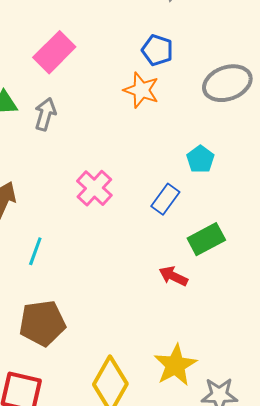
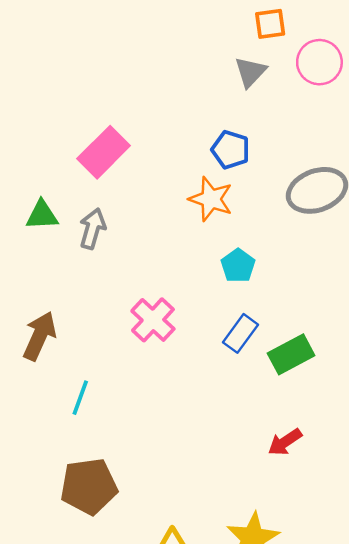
cyan pentagon: (200, 159) -> (238, 266), moved
green rectangle: (206, 239) -> (291, 354), moved
red arrow: (173, 276) -> (285, 442), moved, turned -60

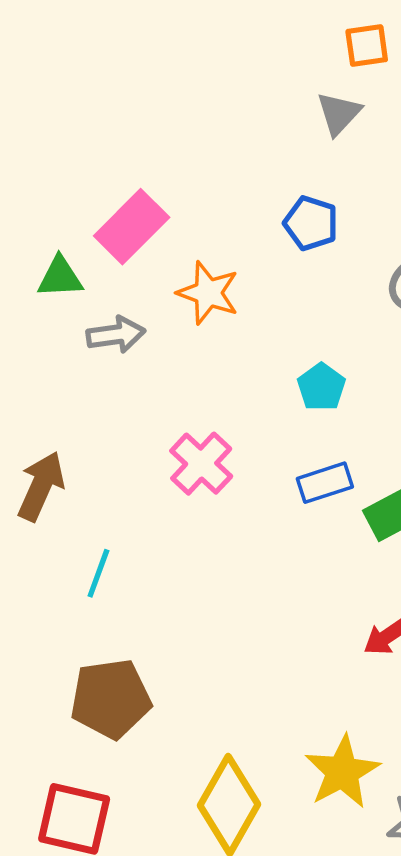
orange star: (211, 199) -> (208, 293), moved
green triangle: (42, 215) -> (60, 277), moved
gray arrow: (93, 229) -> (116, 335), turned 66
blue rectangle: (241, 333) -> (325, 483), turned 36

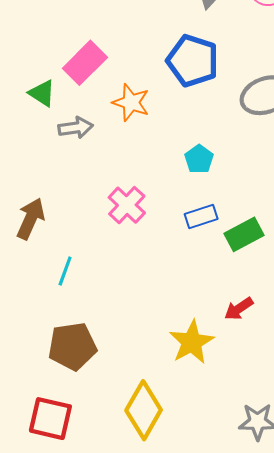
blue pentagon: (311, 223) -> (193, 61), size x1.6
green triangle: (60, 277) -> (42, 93), turned 36
yellow star: (342, 772) -> (192, 342), moved

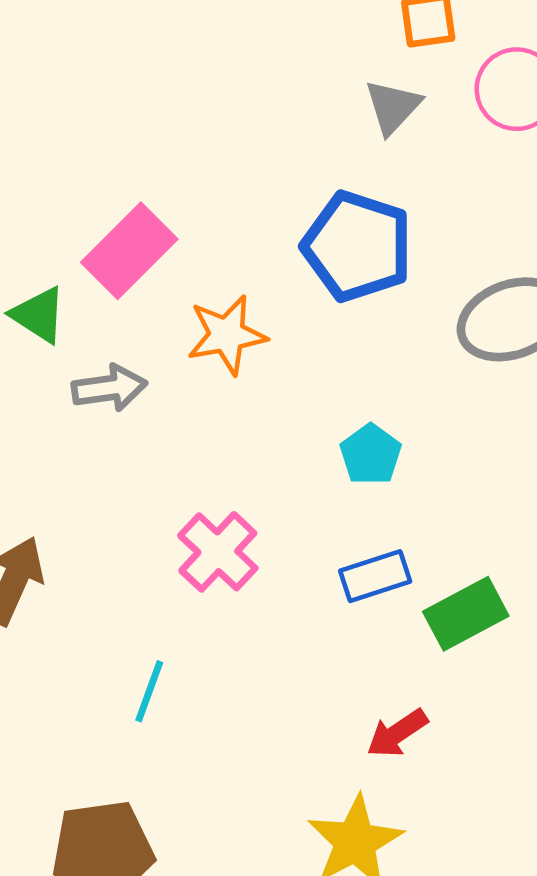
orange star: (131, 103) -> (227, 335), turned -30
cyan line: (65, 271) -> (149, 691), moved
red arrow: (239, 309) -> (397, 733), moved

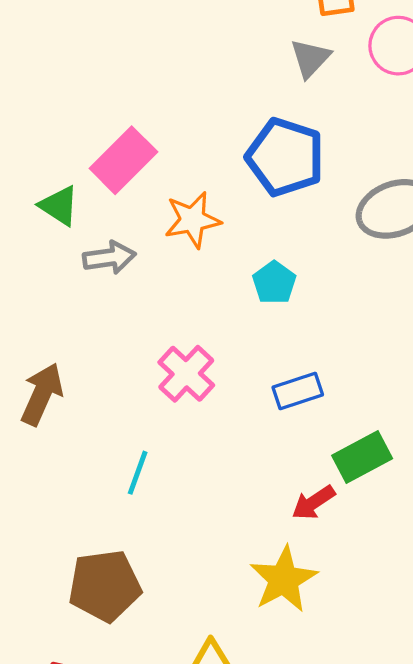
cyan pentagon: (371, 454) -> (274, 283), moved
green rectangle: (466, 614) -> (362, 457), moved

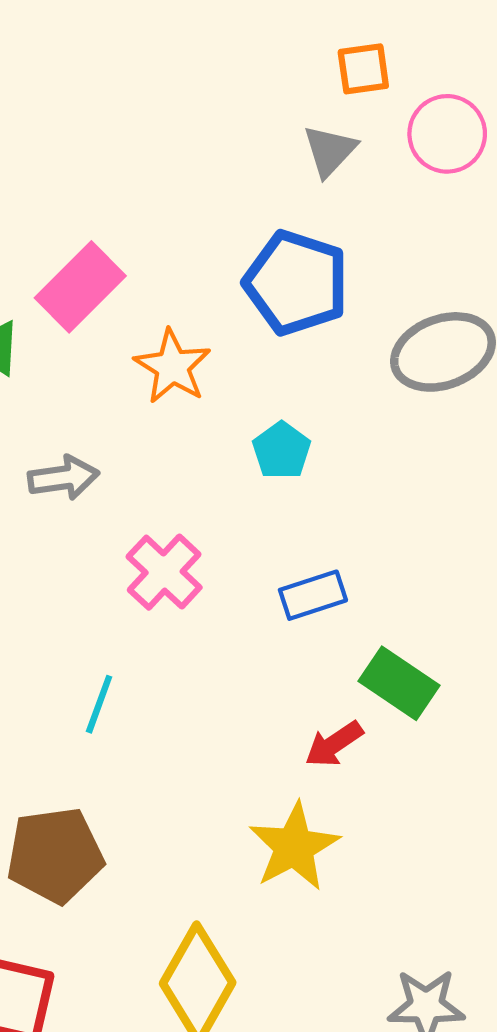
orange star: (193, 220) -> (172, 367), turned -30
gray arrow: (109, 258) -> (63, 478), moved
green rectangle: (362, 457) -> (399, 683), turned 62

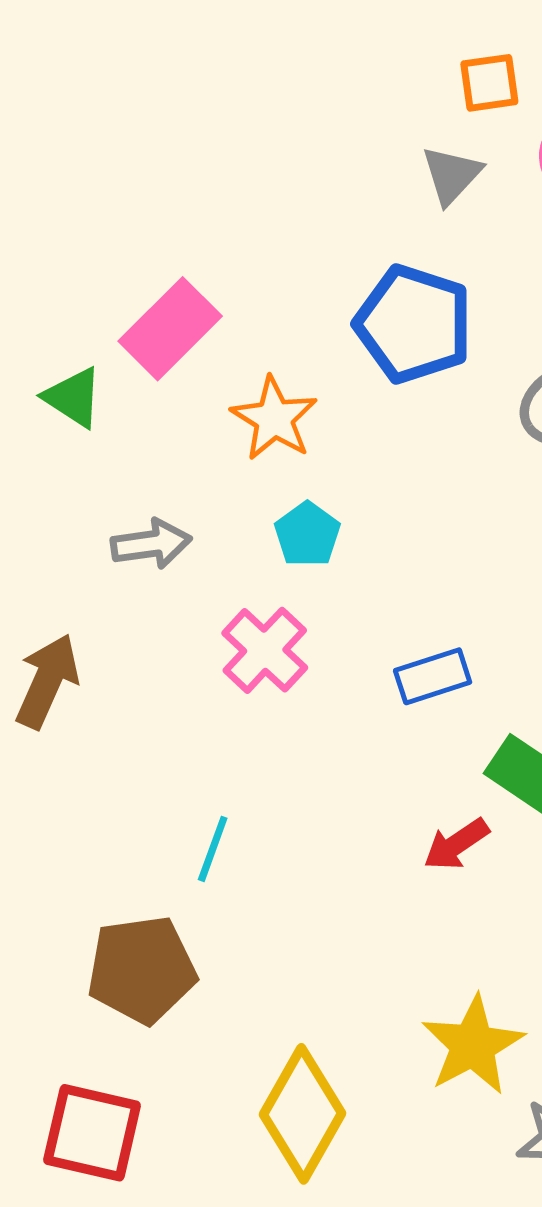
cyan pentagon: (282, 450) -> (307, 534), moved
cyan line: (99, 704) -> (213, 849), moved
yellow star: (294, 847) -> (473, 1045), moved

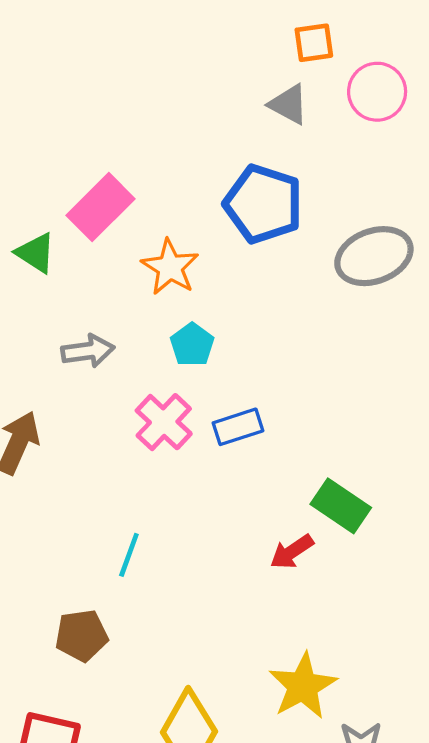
gray triangle: (452, 175) -> (289, 104), turned -45
blue rectangle: (433, 676) -> (238, 427), moved
brown pentagon: (142, 970) -> (81, 635), size x0.7

